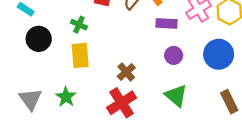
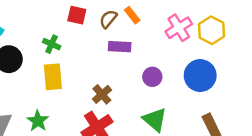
purple rectangle: (167, 23) -> (120, 47), moved

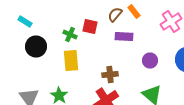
red square: (77, 15) -> (90, 26), moved
brown cross: (102, 94) -> (110, 74), turned 35

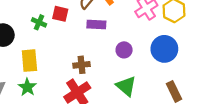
yellow rectangle: (71, 60) -> (29, 61), moved

